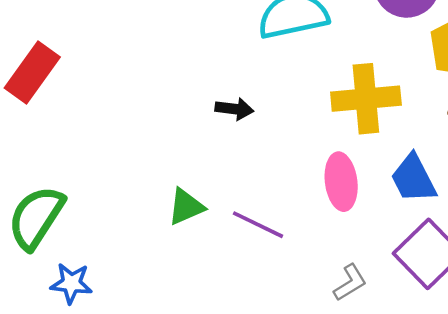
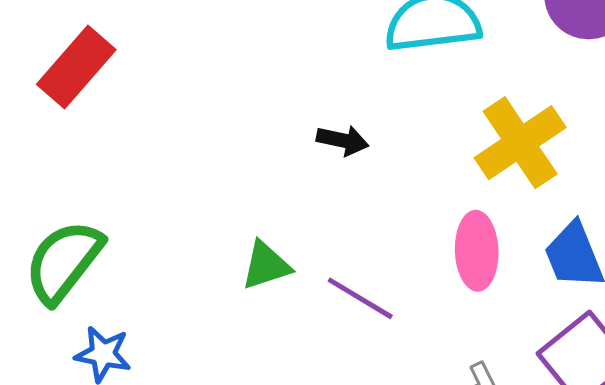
yellow cross: (366, 99) -> (520, 143), turned -34

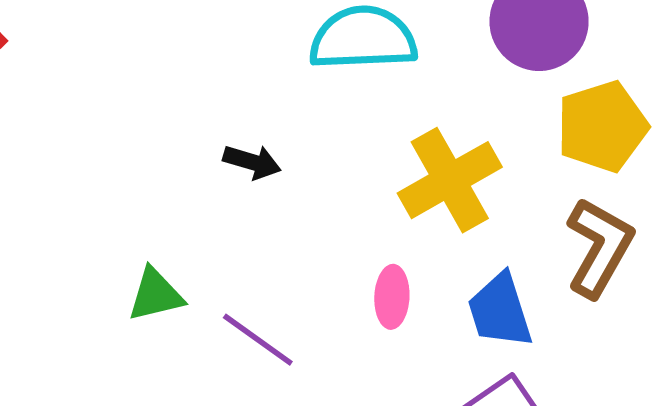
pink ellipse: (477, 251) -> (392, 297), size x0.7

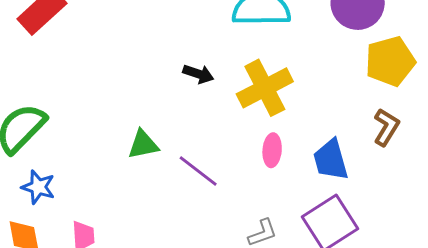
yellow cross: (450, 180) -> (265, 88), moved
brown L-shape: (599, 247) -> (386, 127), size x0.7

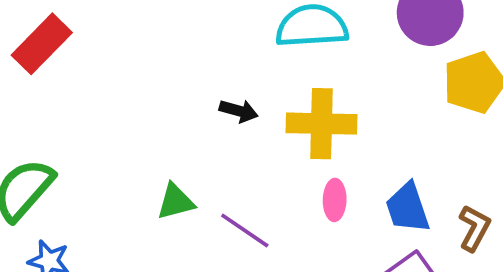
yellow cross: (265, 88) -> (321, 124), turned 32
brown L-shape: (386, 127) -> (474, 228), moved

